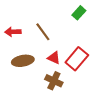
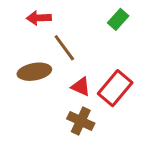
red arrow: (13, 32) -> (39, 18), moved
brown ellipse: (23, 61) -> (34, 72), moved

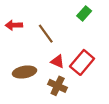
red arrow: (39, 18) -> (14, 25), moved
brown ellipse: (34, 72) -> (24, 72), moved

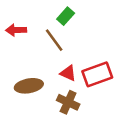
green rectangle: (84, 13) -> (66, 16), moved
red rectangle: (82, 62) -> (97, 74), turned 30

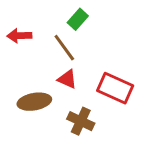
red triangle: (68, 73) -> (67, 79), moved
red rectangle: (97, 74) -> (115, 88), turned 44

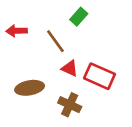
green rectangle: (78, 19) -> (79, 17), moved
red triangle: (67, 79) -> (70, 68), moved

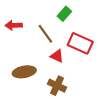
red rectangle: (99, 76) -> (80, 43), moved

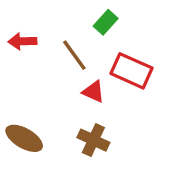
brown ellipse: (24, 72) -> (24, 138), moved, turned 40

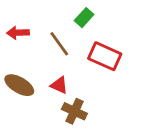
red triangle: (93, 92) -> (59, 85), moved
brown ellipse: (24, 138) -> (19, 85), moved

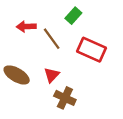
red arrow: (18, 33) -> (26, 27), moved
red triangle: (59, 85) -> (52, 75), turned 49

